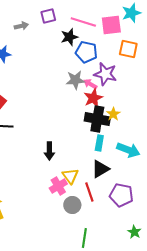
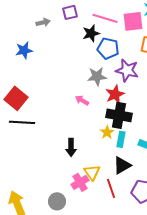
pink arrow: (90, 84) -> (82, 100), moved
yellow star: (113, 114) -> (107, 132), moved
gray circle: (72, 205) -> (57, 201), moved

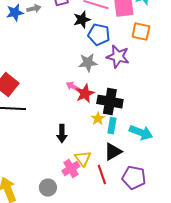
blue star: (24, 50) -> (15, 13), moved
red star: (115, 94) -> (85, 94), moved

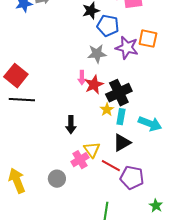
orange square: (141, 32) -> (148, 39), moved
pink arrow: (73, 87) -> (82, 78), turned -120
black cross: (110, 102) -> (119, 93), turned -35
red line: (102, 175) -> (111, 166), turned -42
purple pentagon: (134, 178) -> (132, 178), moved

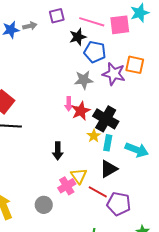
black cross: (119, 93) -> (106, 119), turned -35

